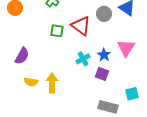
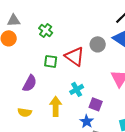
blue star: (104, 55) -> (87, 121), moved
purple semicircle: (22, 56) -> (30, 83), moved
yellow arrow: (52, 83) -> (56, 106), moved

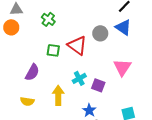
purple square: (96, 104) -> (98, 85), moved

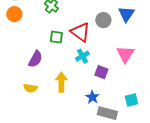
blue triangle: (123, 27) -> (126, 14), turned 30
cyan cross: (79, 78) -> (82, 56), moved

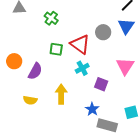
orange circle: (14, 14) -> (14, 61), moved

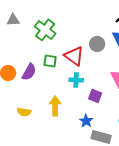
green cross: (51, 18) -> (45, 30), size x1.5
cyan cross: (82, 68) -> (76, 80), turned 32
purple semicircle: (35, 71) -> (29, 72), moved

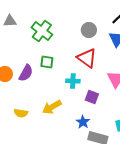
gray circle: (97, 44) -> (89, 30), moved
red triangle: (74, 56) -> (87, 58), moved
yellow arrow: (55, 106) -> (52, 107), turned -120

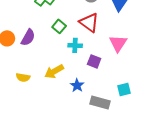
green square: (47, 62) -> (59, 26), moved, turned 32
blue star: (83, 122) -> (77, 85), moved

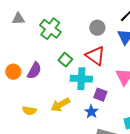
cyan cross: (75, 45) -> (81, 79), size x1.5
blue star: (77, 85) -> (91, 112), moved

